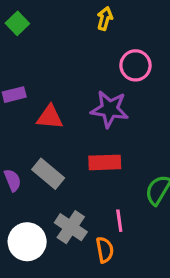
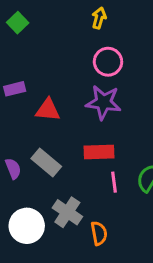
pink circle: (135, 65) -> (108, 62), moved
pink line: (119, 221) -> (114, 182), moved

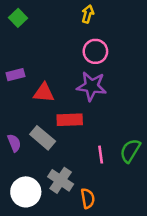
red rectangle: (99, 152) -> (70, 120), moved

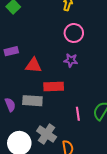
purple star: (92, 86) -> (71, 60), size x0.6
gray rectangle: (43, 138) -> (32, 101), turned -36

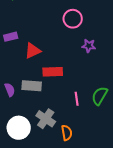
purple star: (71, 60) -> (89, 46), moved
red triangle: (33, 65) -> (33, 51), turned -30

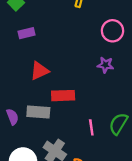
pink circle: (73, 19) -> (112, 31), moved
purple rectangle: (11, 37) -> (27, 33), moved

